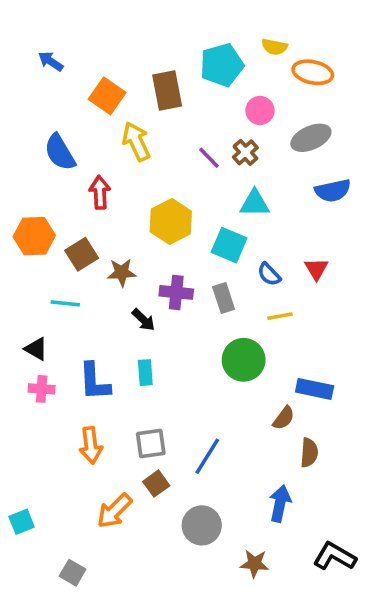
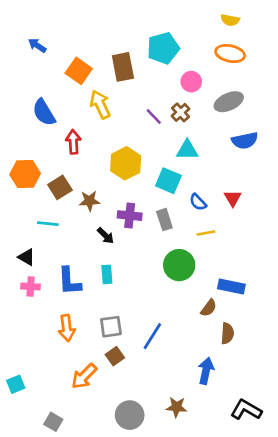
yellow semicircle: (275, 47) -> (230, 20), moved
gray circle: (202, 525) -> (130, 415), moved
brown star: (255, 564) -> (176, 407), moved

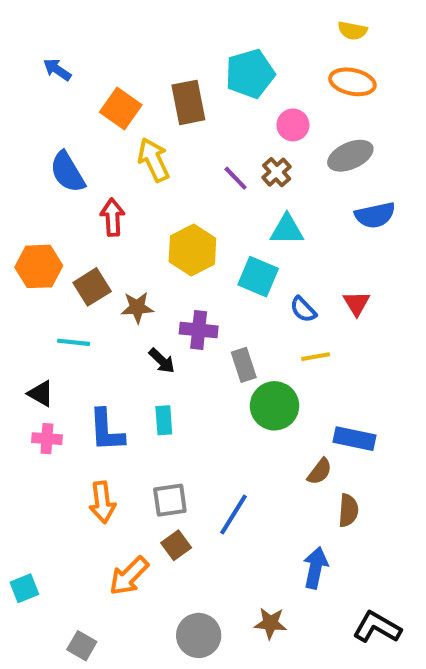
gray rectangle: (164, 220) -> (244, 365), moved

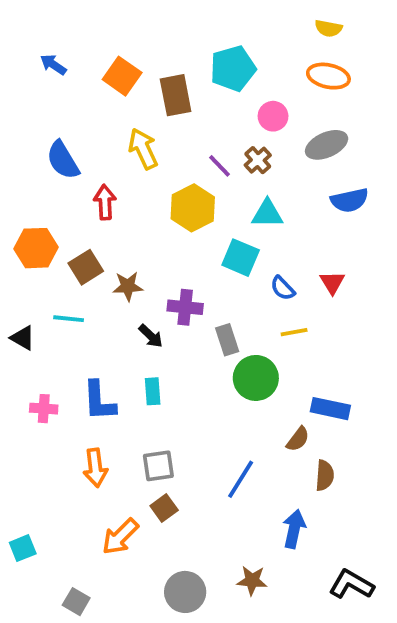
orange square: (121, 109) -> (122, 76), moved
yellow hexagon: (192, 250) -> (193, 208), moved
black triangle: (41, 394) -> (23, 338), moved
blue line: (234, 514) -> (241, 479), moved

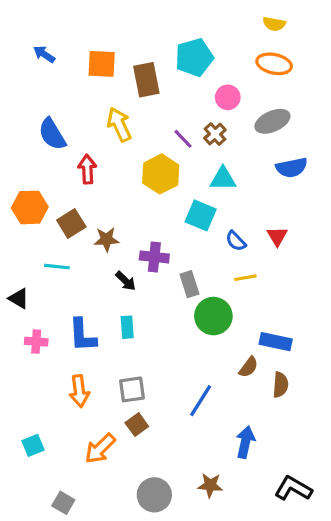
orange square: (122, 76) -> (102, 64), turned -32
black triangle: (23, 338) -> (19, 298), moved
brown semicircle: (325, 475) -> (280, 385), moved
cyan square: (23, 548) -> (33, 445), moved

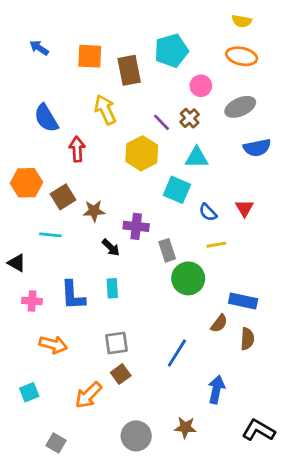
orange arrow: (79, 391) -> (53, 345), moved, turned -68

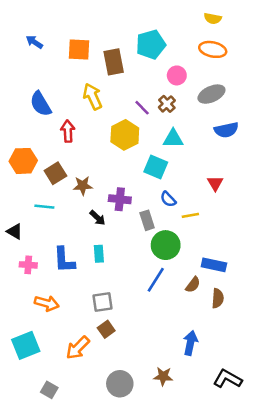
blue semicircle: (208, 212) -> (168, 199), moved
blue line: (177, 353) -> (156, 280), moved
cyan square: (29, 392) -> (26, 345), size x1.6

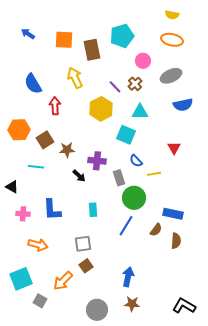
cyan rectangle: (99, 254) -> (93, 210), moved
blue arrow: (190, 343) -> (128, 277), moved
gray square: (49, 390) -> (40, 301), moved

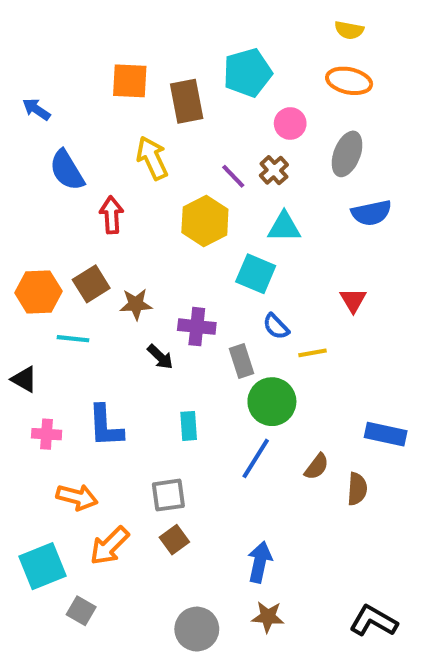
blue arrow: (28, 34) -> (36, 109), moved
gray ellipse: (171, 76) -> (347, 154), turned -45
orange hexagon: (19, 130) -> (38, 292), moved
blue rectangle: (173, 214) -> (386, 434), moved
orange arrow: (63, 281) -> (109, 546), moved

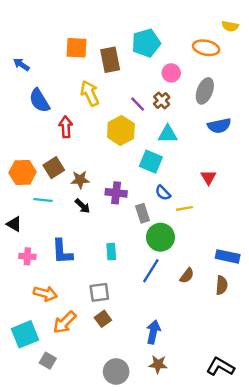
yellow semicircle: (349, 30) -> (230, 26), moved
black arrow: (160, 357) -> (83, 206), moved
brown semicircle: (357, 489) -> (222, 285), moved

